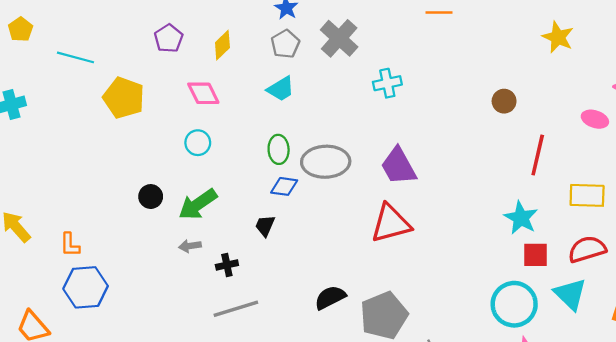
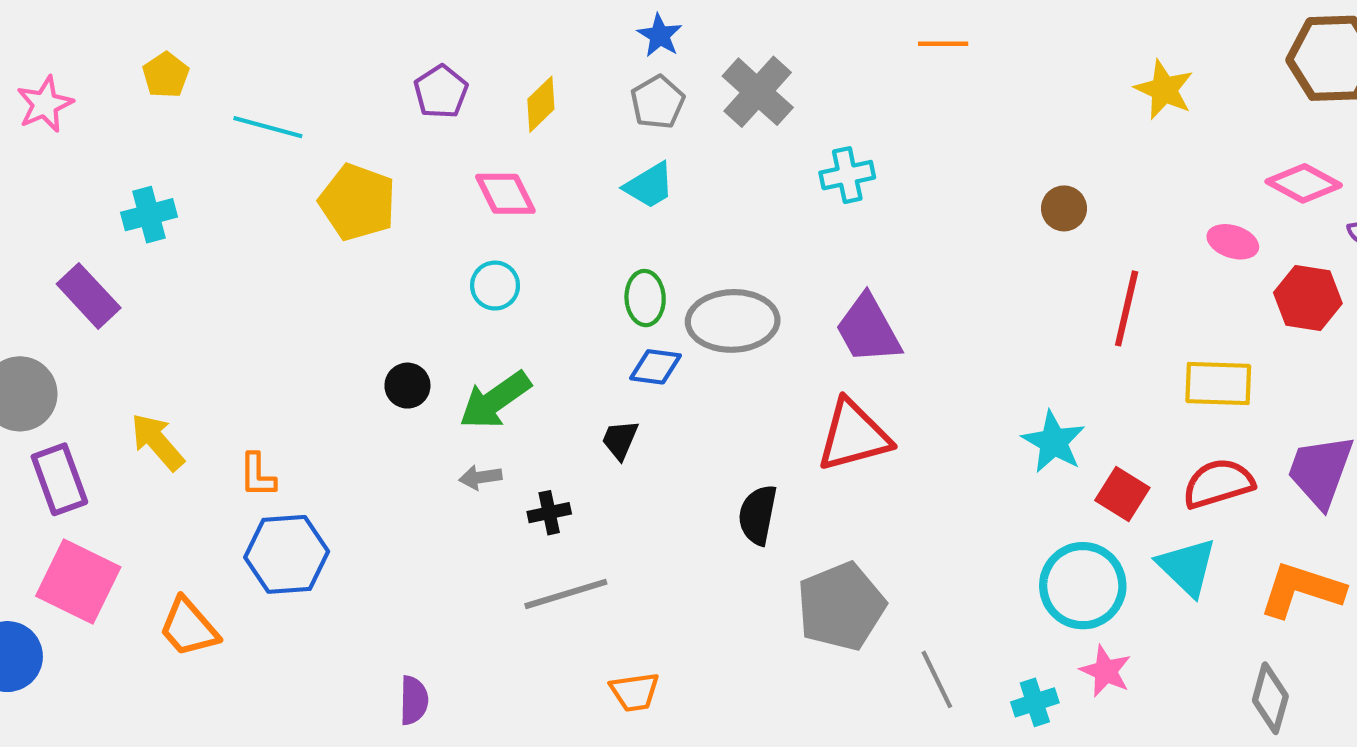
cyan star: (521, 218) -> (1054, 442), moved
red square: (535, 255) -> (1122, 494), turned 32
black semicircle: (330, 297) -> (758, 515), moved, turned -52

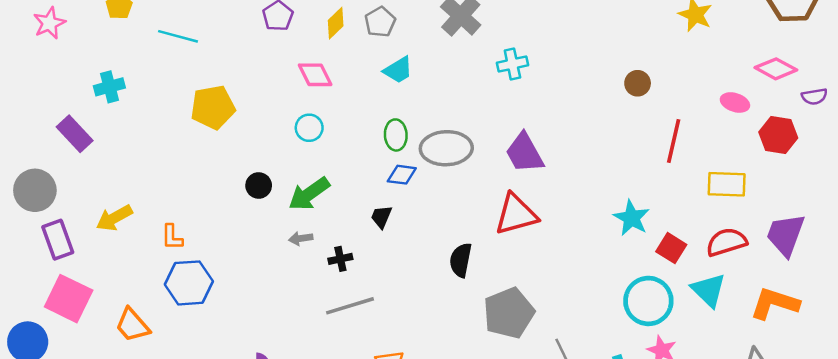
gray pentagon: (658, 102) -> (380, 22), moved
yellow pentagon: (357, 202) -> (213, 107), moved, turned -30
yellow arrow: (157, 442) -> (114, 218), turned -78

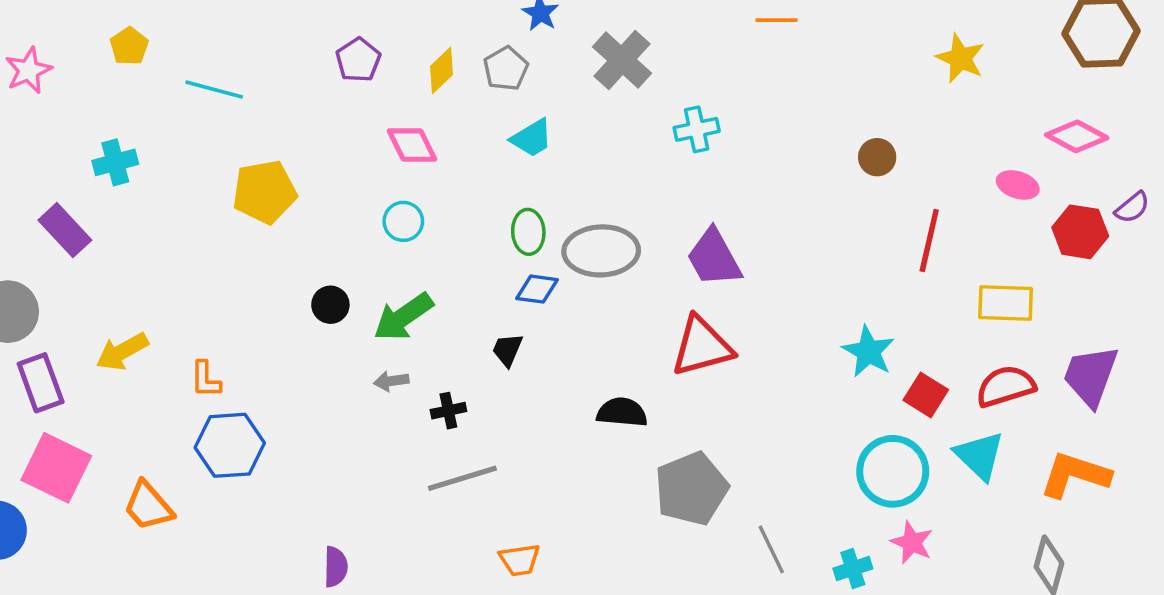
purple semicircle: (814, 96) -> (1132, 208), moved, turned -30
black semicircle: (461, 260) -> (622, 412), turned 84

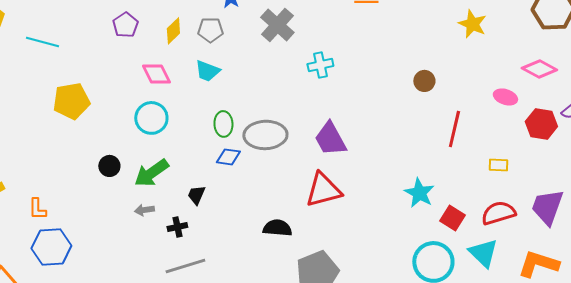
gray pentagon: (506, 69) -> (210, 30), turned 30
cyan trapezoid: (532, 138) -> (207, 71), moved, turned 52
cyan circle: (403, 221) -> (151, 118), size x1.4
yellow rectangle: (1006, 303) -> (498, 165), size x0.6
black trapezoid: (507, 350) -> (196, 195), moved

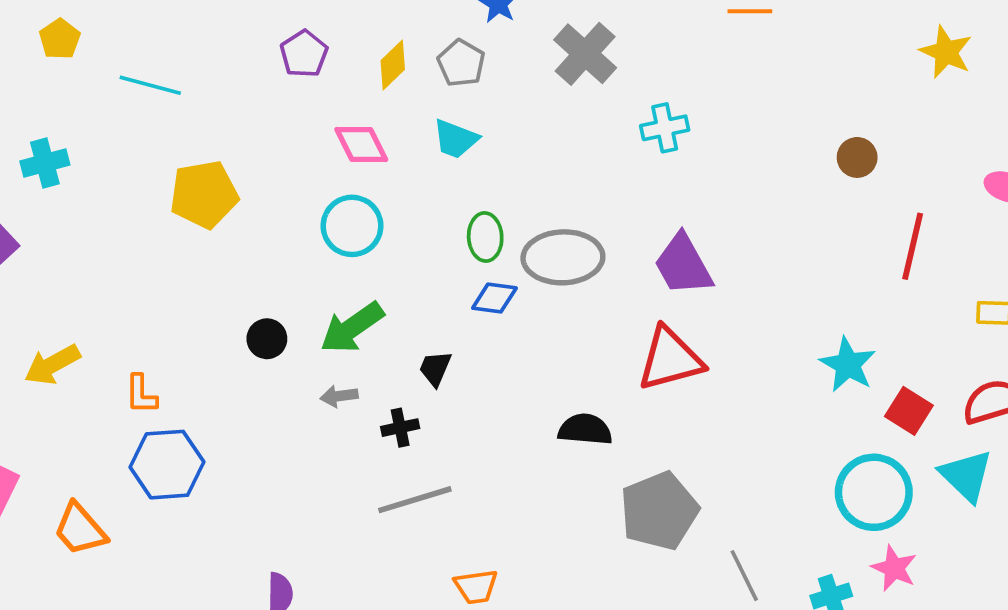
gray pentagon: (210, 30) -> (461, 63), turned 30
black circle: (109, 166) -> (267, 339), moved

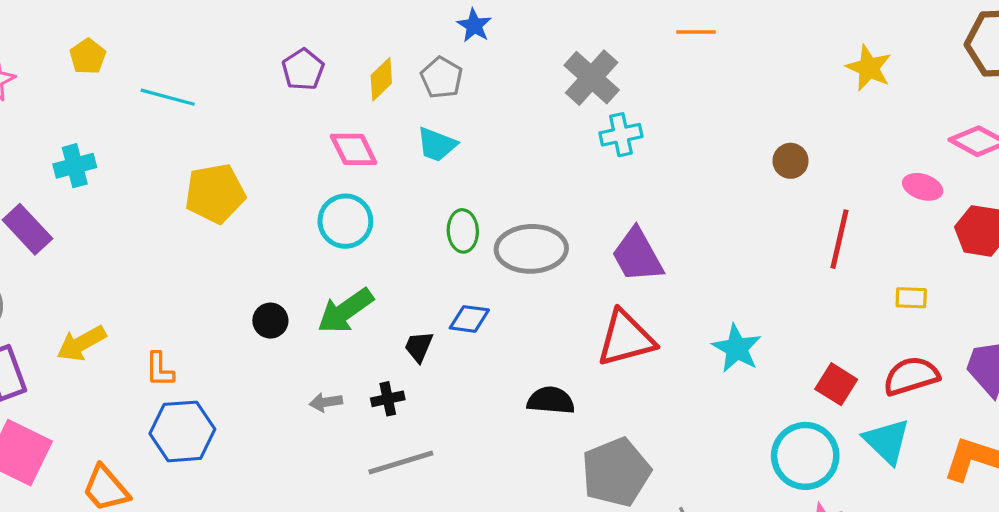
gray cross: (585, 54) -> (592, 78), moved
blue diamond: (494, 298) -> (469, 319), moved
cyan star: (848, 365) -> (737, 348), moved
gray arrow: (339, 396) -> (326, 402), moved

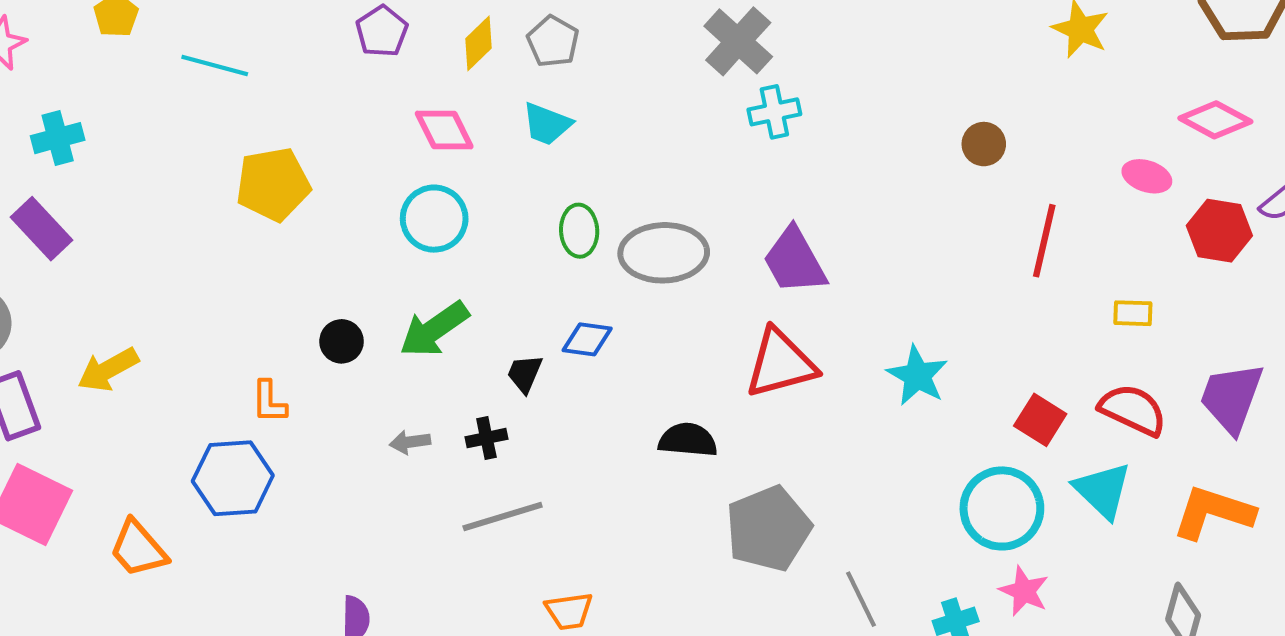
cyan cross: (75, 166) -> (58, 138), moved
orange L-shape: (160, 369) -> (269, 402), moved
red semicircle: (911, 376) -> (1133, 410), turned 42

